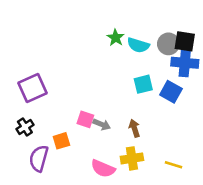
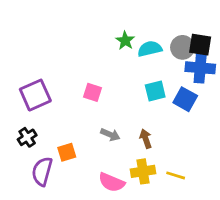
cyan semicircle: (138, 45) -> (150, 49), turned 150
pink square: (85, 119) -> (93, 92), moved
yellow line: (173, 165) -> (176, 175), moved

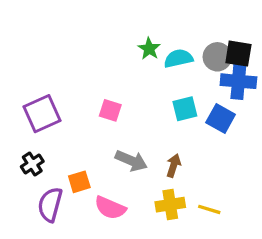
gray arrow: (110, 135) -> (131, 161), size x1.4
brown arrow: (146, 139) -> (174, 166), turned 36
pink semicircle: (112, 182) -> (110, 208), moved

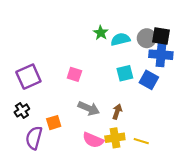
pink semicircle: (110, 208) -> (93, 140), moved

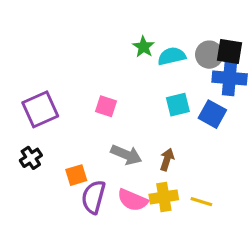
purple semicircle: (34, 138) -> (93, 197), moved

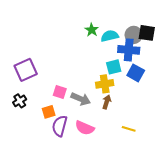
blue cross: (230, 78) -> (129, 50), moved
pink square: (106, 106) -> (60, 92), moved
yellow cross: (164, 197) -> (105, 84), moved

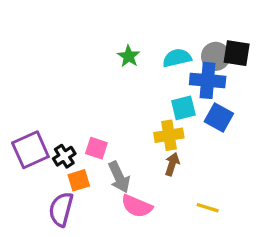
green star: (92, 30) -> (129, 56), moved
purple square: (26, 70) -> (30, 150), moved
gray arrow: (81, 99) -> (119, 177), moved, turned 42
black cross: (20, 101) -> (64, 156), moved
purple semicircle: (60, 126) -> (61, 209), moved

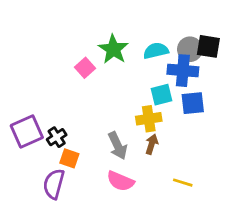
green star: (129, 56) -> (113, 49), size x1.5
blue square: (219, 118) -> (193, 103), turned -35
pink square: (96, 148) -> (85, 68), moved, turned 30
gray arrow: (119, 177) -> (118, 146), moved
orange square: (79, 180) -> (69, 158), turned 36

